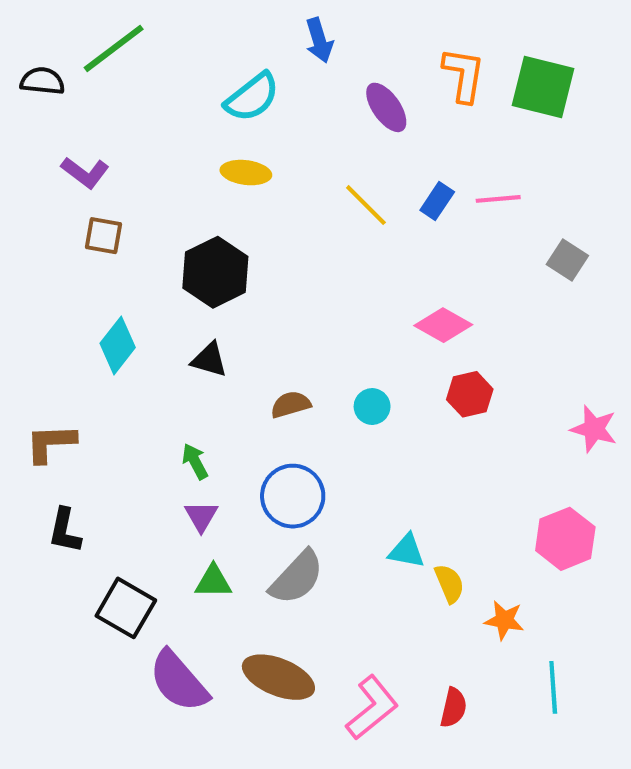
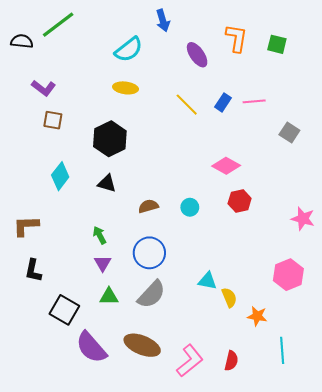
green square: (543, 87) -> (277, 44), size x0.6

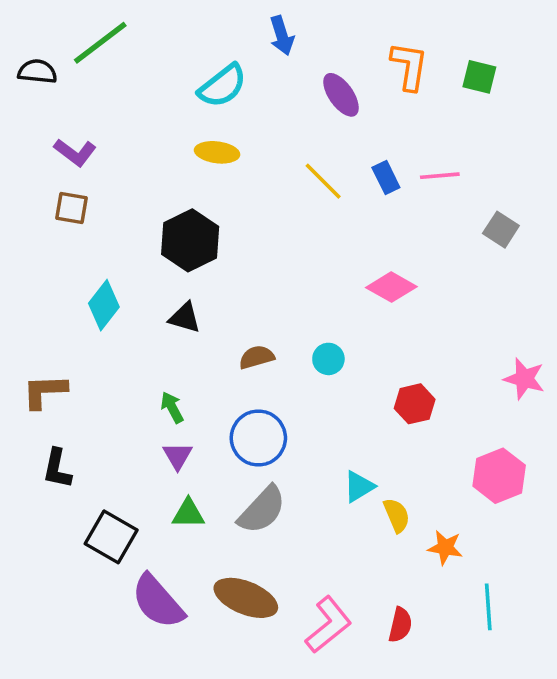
blue rectangle: (223, 102) -> (386, 177), turned -60
brown square: (53, 120) -> (72, 208), moved
red hexagon: (240, 201) -> (415, 404), moved
cyan triangle: (207, 281) -> (359, 486), turned -42

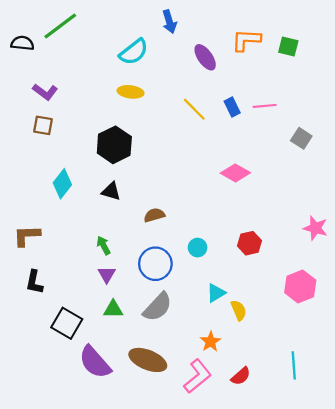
orange L-shape: (409, 66) -> (246, 40), turned -96
cyan circle: (328, 359) -> (198, 248), moved
orange star: (445, 548) -> (211, 342), moved, turned 30
red semicircle: (400, 625) -> (241, 376), turned 36

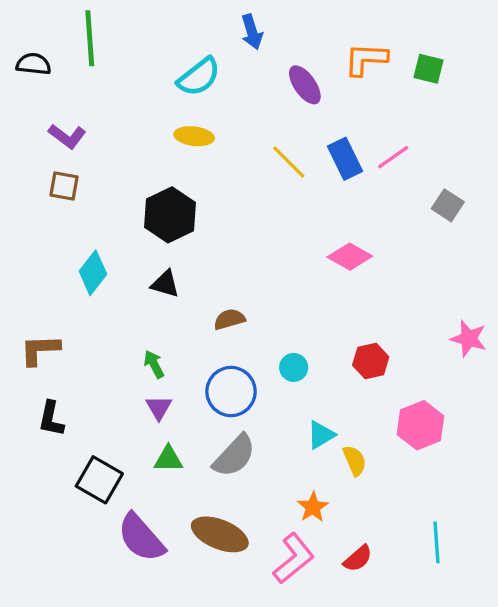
green line: (60, 26) -> (90, 38), turned -57
pink line: (265, 106) -> (393, 157), turned -30
blue rectangle: (232, 107) -> (345, 159), size x1.4
pink hexagon: (300, 286) -> (420, 425), moved

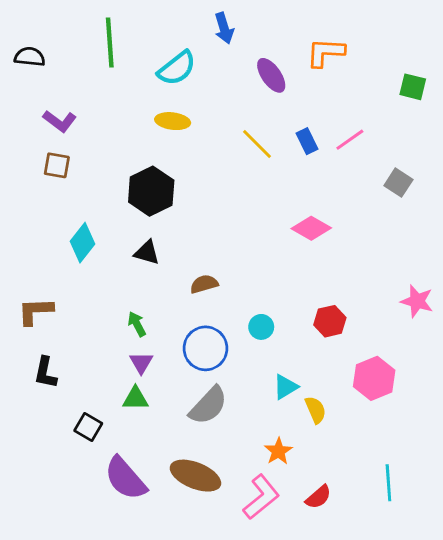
green line: (90, 38) -> (110, 42), moved
green square: (428, 69) -> (413, 87), moved
blue rectangle: (345, 159) -> (307, 141), size x0.7
green triangle: (168, 459) -> (135, 398), moved
black square: (99, 480) -> (88, 427), size x0.7

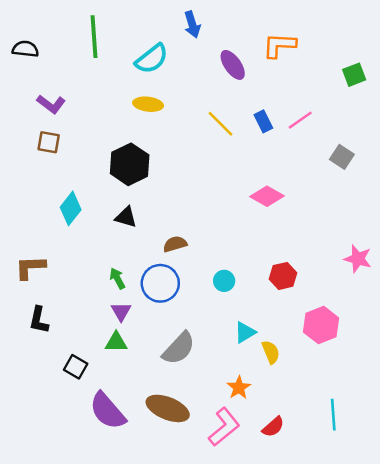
green square: (413, 87) -> (354, 75), turned -35
blue circle: (205, 348) -> (160, 283), moved

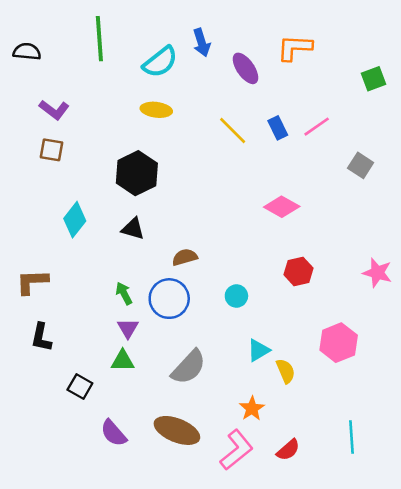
blue arrow: (192, 24) -> (202, 43), moved
red hexagon: (283, 276) -> (299, 271), moved
purple semicircle: (108, 411) -> (114, 433), size x0.7

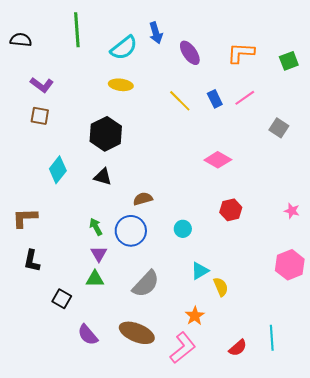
orange L-shape: (295, 48) -> (241, 53), moved
pink star: (377, 273) -> (292, 211), size x0.7
pink hexagon: (339, 343) -> (290, 265), moved
red semicircle: (288, 450) -> (238, 348), moved

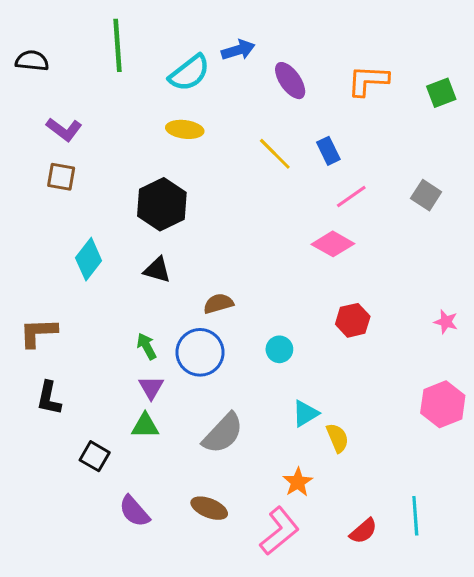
blue arrow: (156, 33) -> (238, 50), turned -90
pink line: (245, 98) -> (351, 197), moved
brown ellipse: (137, 333) -> (209, 508), size x0.7

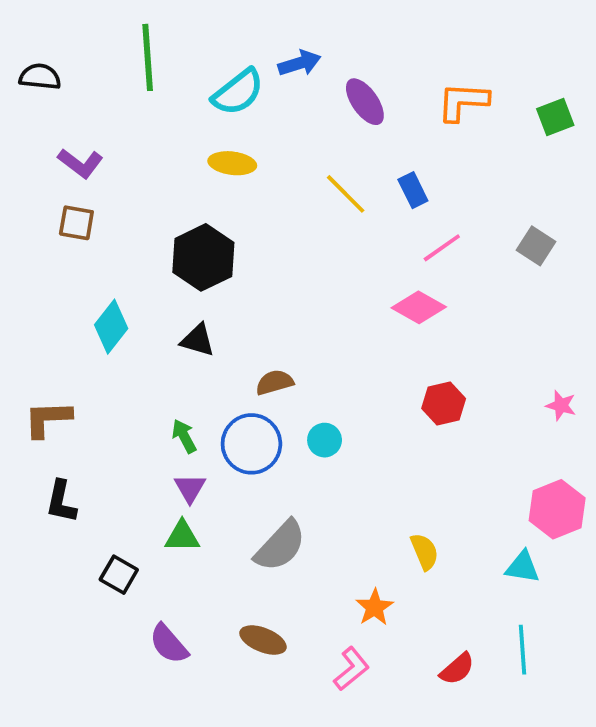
cyan circle: (279, 349) -> (325, 440), moved
cyan triangle: (305, 413) -> (523, 567), moved, turned 40
pink L-shape: (279, 531) -> (351, 669), size x0.7

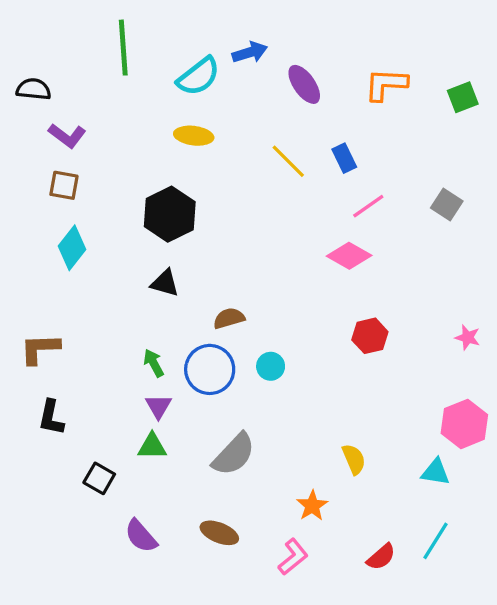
black semicircle: (40, 77) -> (34, 89), moved
cyan diamond: (111, 327) -> (72, 248), moved
cyan line: (523, 650) -> (436, 541), turned 36

